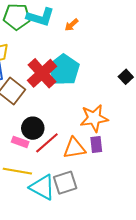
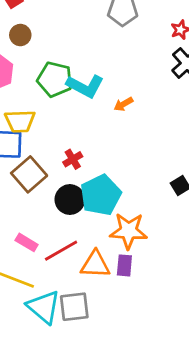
cyan pentagon: (64, 70) -> (101, 195), moved
red cross: (42, 73) -> (73, 159), size x0.5
black circle: (33, 128) -> (70, 200), moved

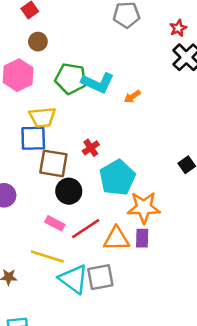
brown square: (29, 174) -> (53, 163), turned -36
black circle: (70, 200) -> (69, 191), moved

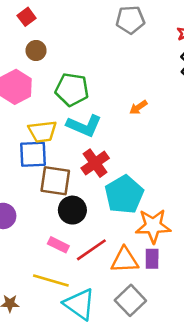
cyan L-shape: (98, 83) -> (84, 126), moved
red cross: (91, 148) -> (95, 163), size x1.5
gray square: (100, 277) -> (130, 300), moved, turned -32

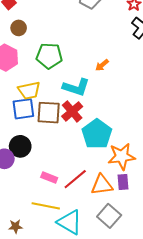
cyan L-shape: (84, 126) -> (76, 87), moved
brown square: (55, 181) -> (49, 113), moved
black circle: (72, 210) -> (20, 146), moved

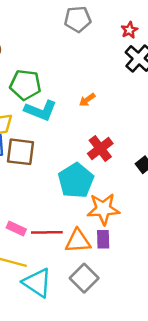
cyan L-shape: (76, 87) -> (41, 110), moved
red cross: (72, 111) -> (100, 149), moved
red line: (75, 179) -> (47, 232), turned 35

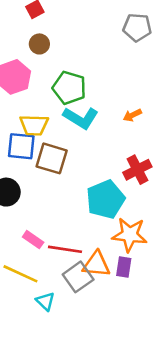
gray square: (84, 278) -> (78, 277), moved
cyan triangle: (37, 283) -> (45, 301), size x0.6

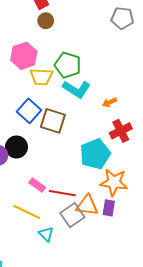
brown circle: (39, 44) -> (46, 21), moved
orange arrow: (132, 115) -> (109, 102), moved
yellow trapezoid: (34, 125) -> (41, 77), moved
blue square: (21, 146) -> (29, 111), turned 35

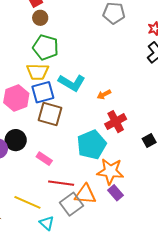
pink hexagon: (24, 56) -> (16, 98), moved
green pentagon: (68, 65) -> (46, 47), moved
blue square: (29, 111) -> (43, 92), moved, turned 35
pink rectangle: (37, 185) -> (44, 159), moved
purple rectangle: (109, 208) -> (116, 193), moved, turned -49

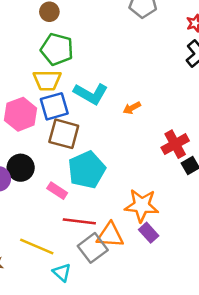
red cross: (116, 122) -> (175, 144), moved
cyan pentagon: (92, 145) -> (87, 170), moved

